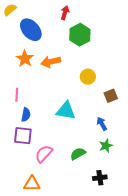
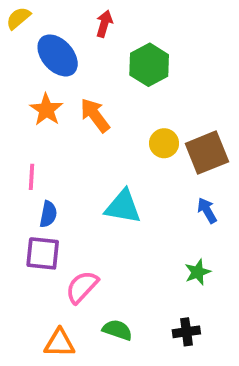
red arrow: (65, 13) -> (104, 24), moved
orange arrow: (51, 62) -> (95, 115), turned 66
brown square: (111, 96) -> (207, 153), moved, size x1.6
blue arrow: (102, 124) -> (207, 210), moved
green semicircle: (78, 154) -> (117, 330), moved, turned 49

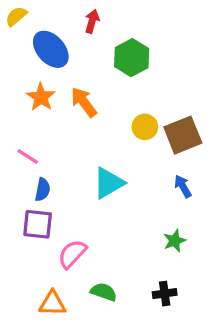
pink line: (31, 177) -> (28, 157), turned -60
cyan triangle: (123, 207) -> (109, 183), turned -40

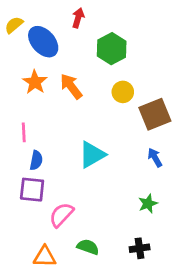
yellow semicircle: (16, 16) -> (14, 25), moved
yellow circle: (145, 127) -> (123, 92), moved
pink line: (28, 157) -> (24, 132), turned 54

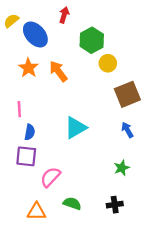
yellow circle: (123, 92) -> (108, 63), moved

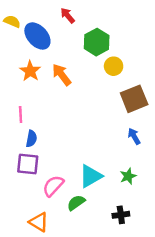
red arrow: (64, 15) -> (68, 15), turned -56
yellow semicircle: (11, 21) -> (12, 21), turned 63
cyan triangle: (76, 128) -> (91, 176), moved
green semicircle: (72, 203) -> (76, 203), moved, turned -54
orange triangle: (37, 212) -> (39, 222), turned 30

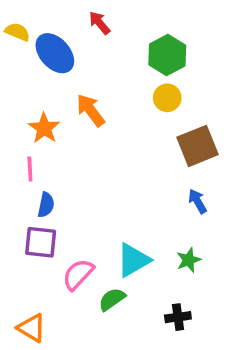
green hexagon: (97, 42) -> (167, 55), moved
orange star: (30, 71) -> (44, 128), moved
orange triangle: (39, 222) -> (32, 328), moved

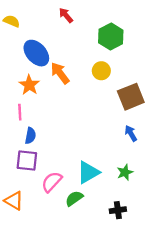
blue ellipse: (55, 53) -> (36, 53), moved
yellow circle: (167, 98) -> (101, 71), moved
orange triangle: (32, 328) -> (14, 201), moved

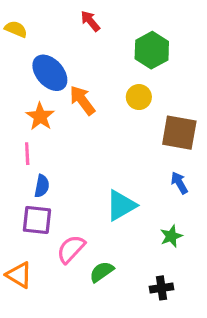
brown square: (131, 97) -> (179, 133), turned 32
cyan triangle: (88, 172) -> (121, 205), moved

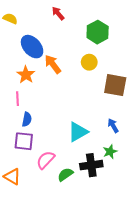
blue arrow: (179, 183) -> (113, 126), moved
black cross: (161, 288) -> (91, 165), moved, size x1.5

